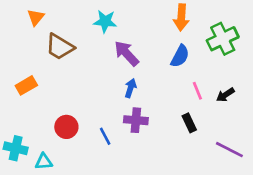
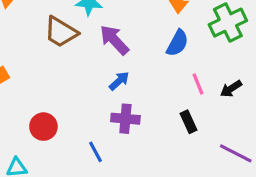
brown trapezoid: (60, 47) -> (61, 32), moved
blue arrow: (131, 88) -> (119, 81), turned 30
blue line: (105, 136) -> (95, 152), moved

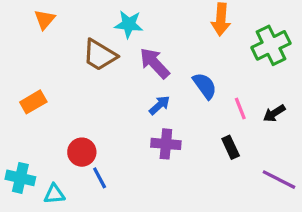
blue semicircle: (177, 43) -> (205, 86), moved, turned -64
blue line: (95, 152) -> (100, 178), moved

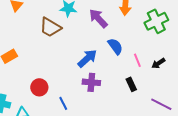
purple arrow: (155, 63) -> (98, 18), moved
blue arrow: (159, 105) -> (87, 58), size x1.5
blue line: (100, 178) -> (63, 103), moved

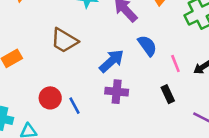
brown trapezoid: (50, 27) -> (64, 40), moved
blue line: (63, 103) -> (74, 106), moved

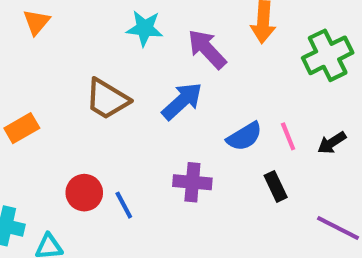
blue semicircle: (147, 46) -> (244, 136), moved, turned 95
blue arrow: (112, 61) -> (182, 101), moved

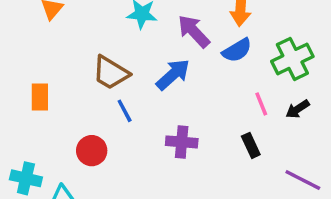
green cross: (328, 55) -> (292, 59), moved
orange rectangle: (22, 128) -> (40, 97), turned -60
blue semicircle: (244, 136) -> (237, 50), moved
blue line: (124, 205) -> (125, 111), moved

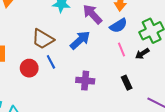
pink line: (261, 104) -> (121, 49), moved
black arrow: (298, 109) -> (142, 54), moved
red circle: (92, 151) -> (29, 68), moved

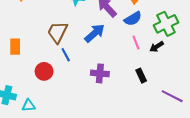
brown trapezoid: (43, 39) -> (57, 32), turned 85
red circle: (29, 68) -> (44, 71), moved

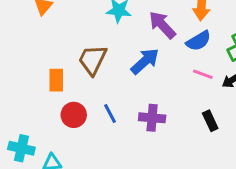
pink line: (136, 42) -> (203, 74), turned -48
orange rectangle: (15, 47) -> (56, 80), moved
blue line: (66, 55) -> (110, 113), moved

